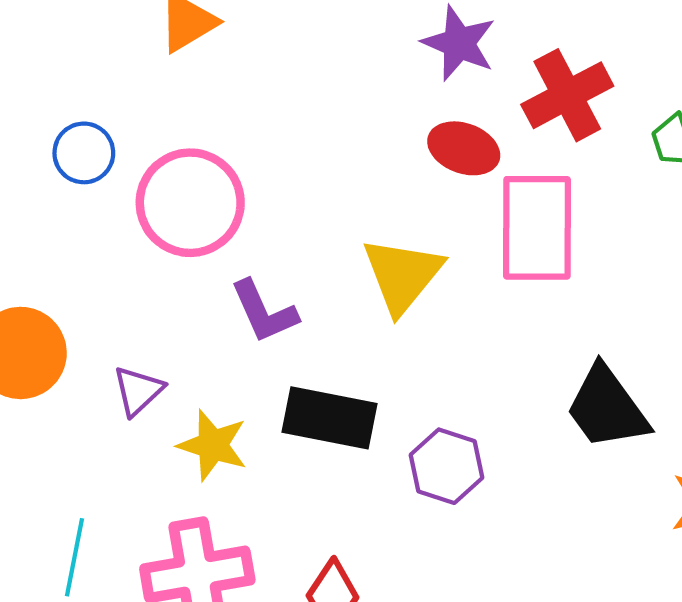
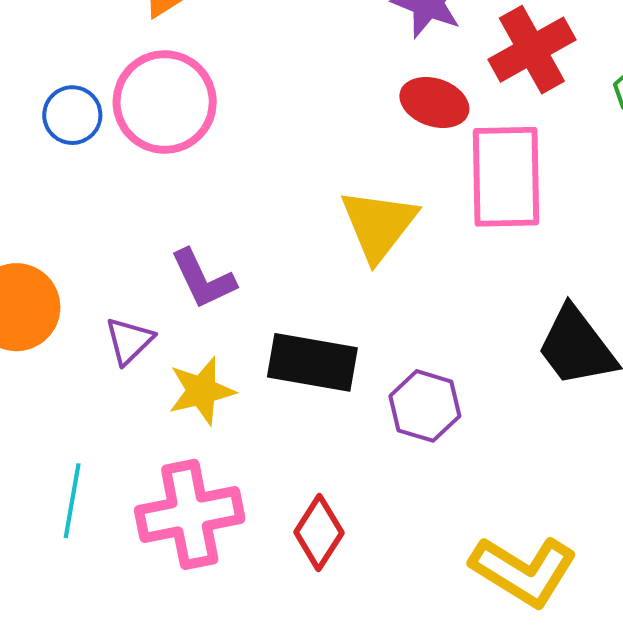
pink circle: (190, 203) -> (165, 102), moved
purple L-shape: (264, 312) -> (203, 279), moved
yellow star: (213, 445) -> (202, 391), turned -30

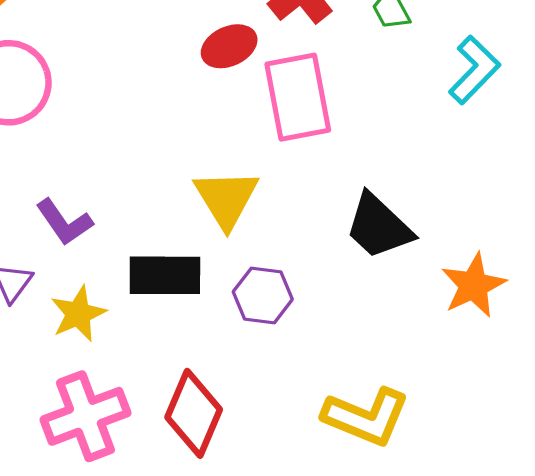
red ellipse: (434, 102) -> (229, 46), turned -34
yellow triangle: (379, 225) -> (226, 199), moved
red diamond: (319, 532) -> (194, 413), size x1.4

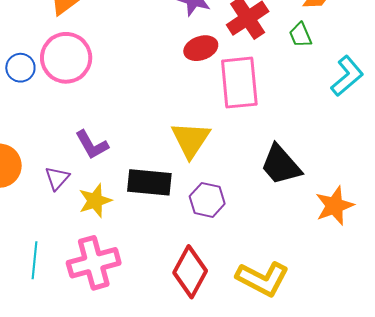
red diamond: (194, 413) -> (190, 272), moved

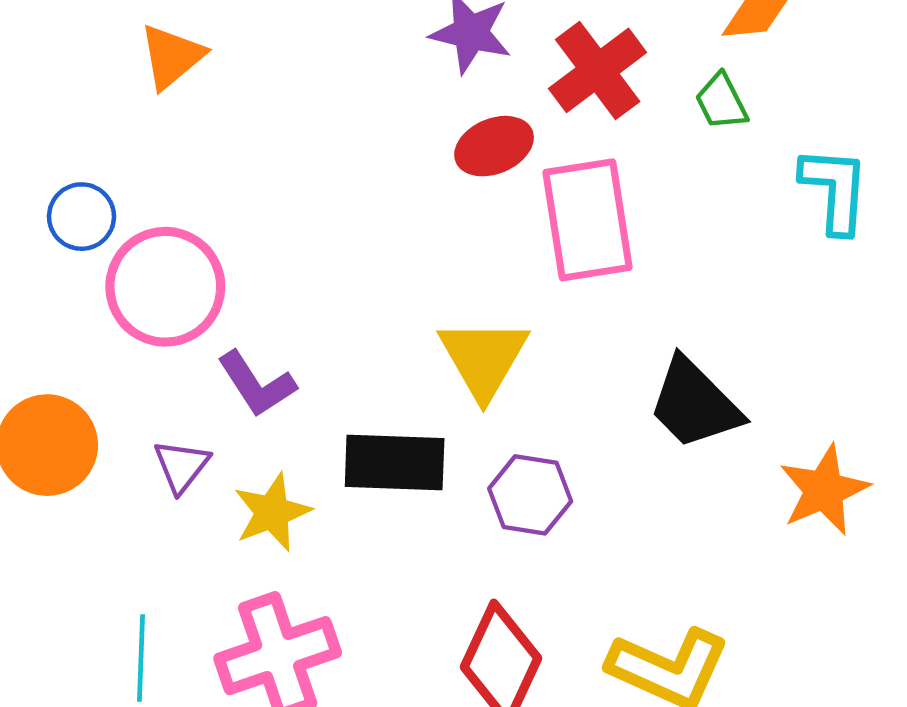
pink circle: (66, 58) -> (165, 287), moved
cyan L-shape: (347, 76) -> (835, 190), turned -42

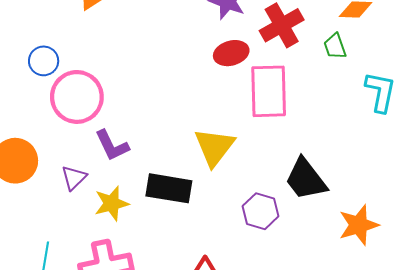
purple hexagon: (530, 495) -> (260, 211), moved

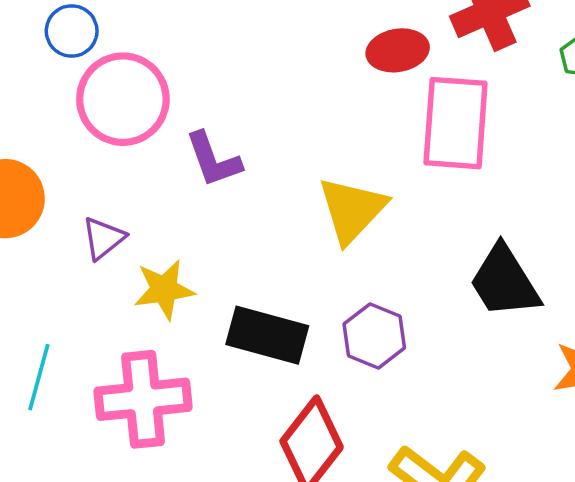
purple L-shape: (112, 145) -> (213, 160), moved
black rectangle: (169, 188) -> (267, 335), moved
purple hexagon: (260, 211) -> (374, 336), moved

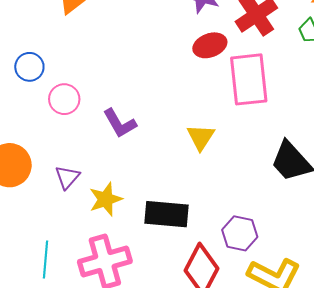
pink circle: (123, 99) -> (64, 99), size x0.6
yellow triangle: (352, 210) -> (201, 137), size x0.7
purple hexagon: (374, 336) -> (240, 233), moved

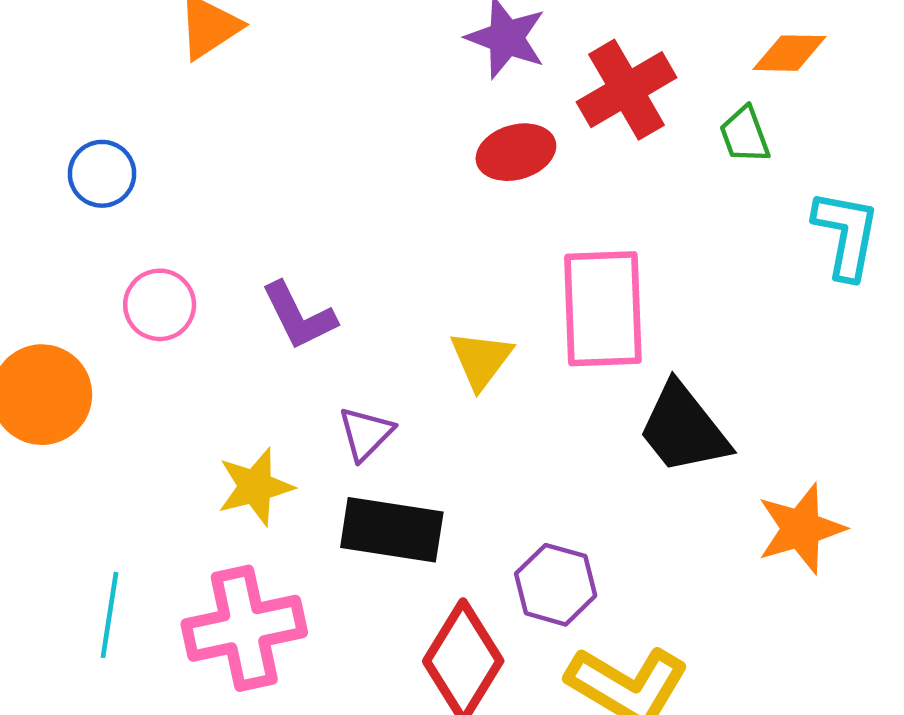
pink rectangle: (249, 79) -> (603, 309), moved
pink circle: (64, 99) -> (160, 305), moved
purple triangle: (67, 177) -> (366, 433), moved

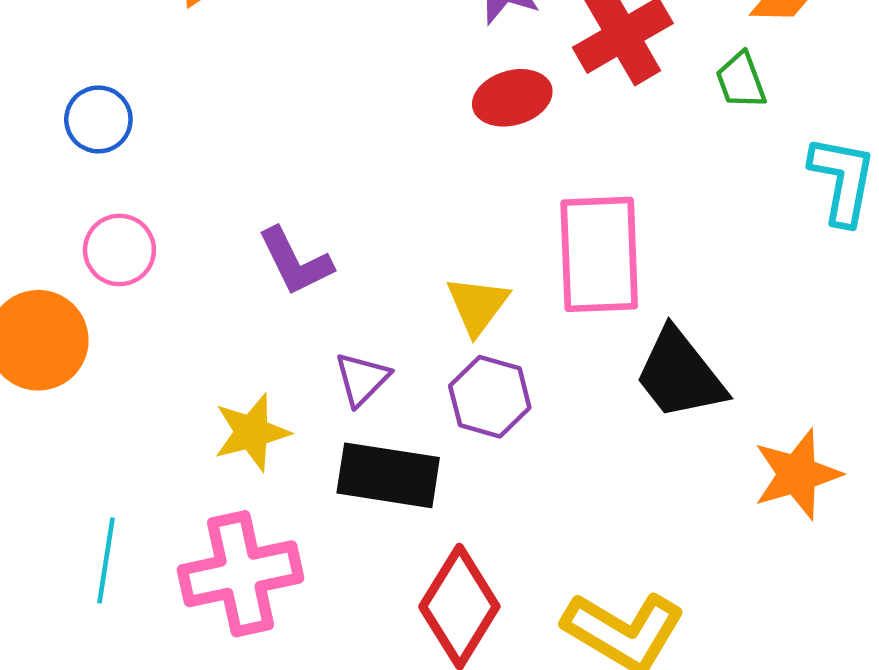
pink circle: (160, 305) -> (119, 250), moved
purple hexagon: (556, 585) -> (490, 397), moved

